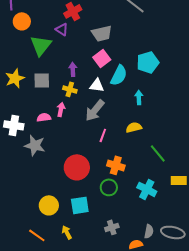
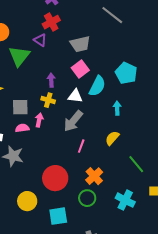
cyan pentagon: (148, 62) -> (126, 73), turned -30
gray square: (42, 80) -> (20, 107), moved
yellow semicircle: (134, 127) -> (112, 138), turned -35
orange cross: (116, 165) -> (94, 176), turned 30
yellow circle: (49, 205) -> (27, 201), moved

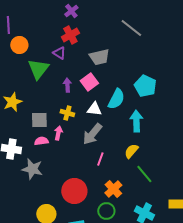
pink square: (80, 69) -> (89, 82), moved
purple arrow: (51, 80) -> (67, 85), moved
cyan arrow: (117, 108) -> (136, 121), size x1.5
green line: (136, 164) -> (144, 174), moved

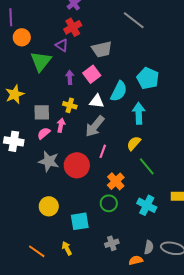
pink semicircle: (41, 141) -> (44, 133), turned -32
gray star: (32, 169) -> (49, 161), moved
red circle: (74, 191) -> (77, 165), moved

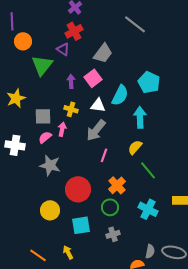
gray trapezoid: (102, 49) -> (103, 53), turned -40
red circle: (77, 165) -> (78, 189), moved
gray cross: (112, 243) -> (113, 234), moved

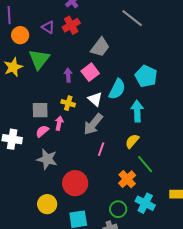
purple triangle: (63, 49) -> (48, 27), moved
yellow star: (16, 98) -> (13, 67), moved
white triangle: (98, 105) -> (95, 99), turned 35
orange cross: (117, 185) -> (127, 179), moved
green circle: (110, 207) -> (118, 209), moved

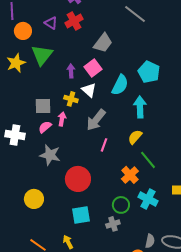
white triangle: (95, 99) -> (89, 90), moved
yellow circle: (47, 204) -> (34, 199), moved

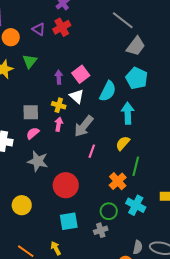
gray trapezoid: (103, 43) -> (136, 46), moved
green triangle: (42, 55) -> (30, 61), size x0.7
pink arrow: (62, 119) -> (59, 124), moved
green line: (148, 160) -> (136, 166), turned 54

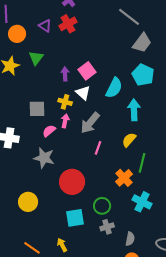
pink semicircle: (33, 133) -> (49, 131), moved
green circle: (109, 211) -> (102, 206), moved
gray semicircle: (138, 247) -> (130, 239), moved

